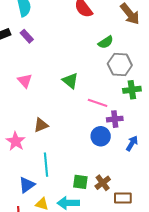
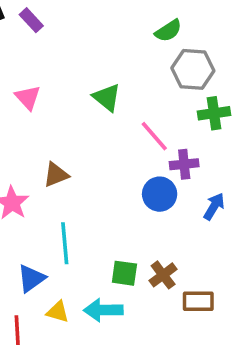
pink line: (98, 103) -> (154, 136), turned 30

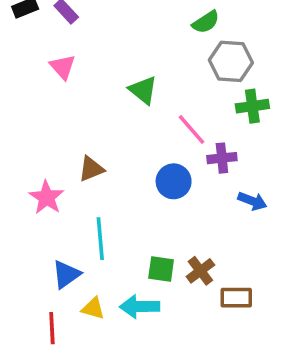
pink triangle: (28, 97) -> (63, 67), moved
blue circle: (160, 194) -> (174, 181), moved
blue arrow: (214, 206) -> (252, 201), turned 80

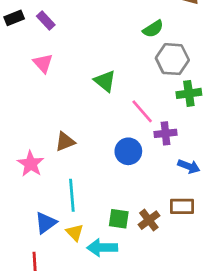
brown rectangle: (236, 298) -> (182, 206), moved
yellow triangle: (93, 308) -> (75, 232), moved, turned 30

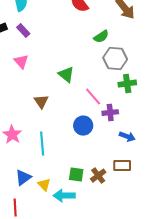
brown triangle: (65, 142) -> (41, 102), moved, turned -42
cyan line: (72, 195) -> (42, 144), moved

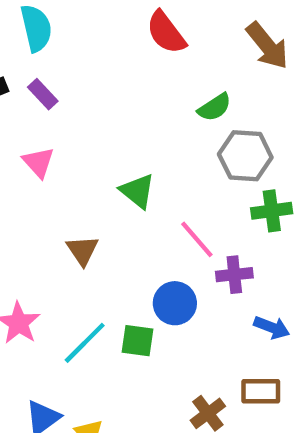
cyan line: (42, 144) -> (85, 343), turned 50
green square: (76, 175) -> (137, 341), moved

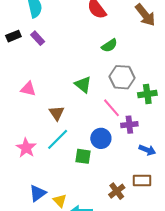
green semicircle: (214, 107) -> (109, 46), moved
gray hexagon: (245, 156) -> (122, 77), moved
pink triangle: (38, 162) -> (28, 89), moved, turned -35
cyan line: (85, 343) -> (58, 139), moved

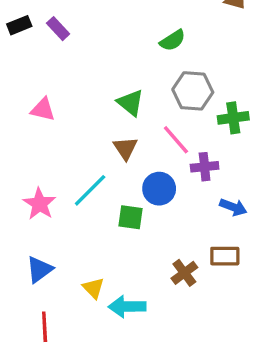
brown triangle: (57, 113) -> (125, 148), moved
blue triangle: (38, 193) -> (39, 270), moved

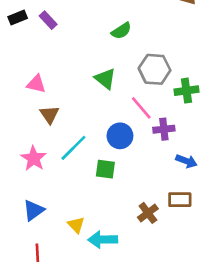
green semicircle: (173, 40) -> (121, 31), moved
brown triangle: (125, 148) -> (50, 115), moved
blue circle: (159, 189) -> (120, 136), moved

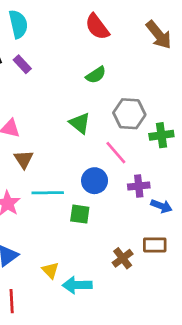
purple cross: (164, 129) -> (139, 186), moved
cyan line: (73, 148) -> (48, 193), turned 44

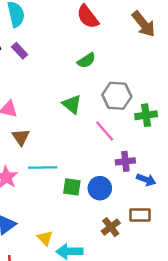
blue circle: (95, 181) -> (100, 188), moved

